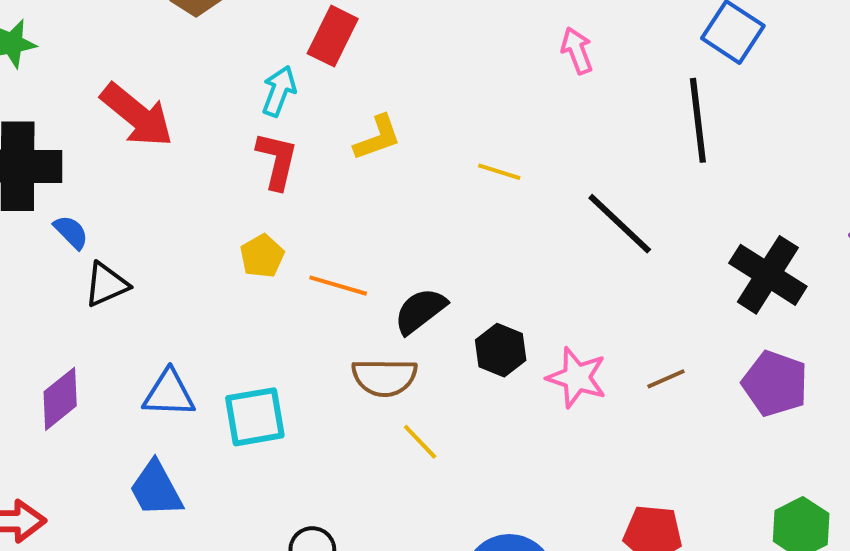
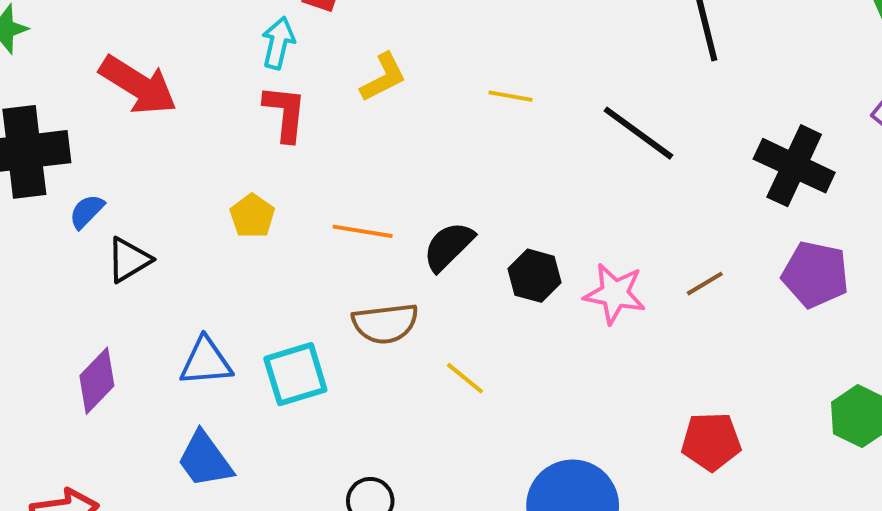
blue semicircle: (71, 232) -> (87, 211), turned -84
yellow pentagon: (262, 256) -> (252, 216), moved
brown semicircle: (384, 377) -> (385, 323), moved

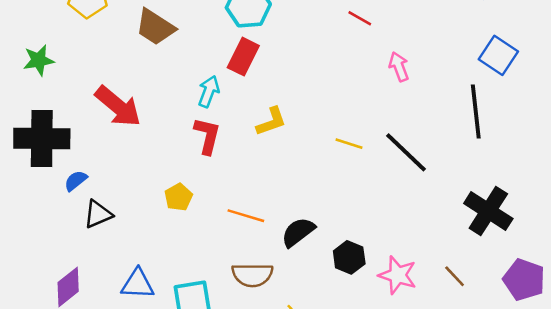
black line: (638, 133) -> (406, 152), moved
black cross: (794, 166) -> (488, 211), moved
brown line: (705, 284) -> (455, 276), turned 70

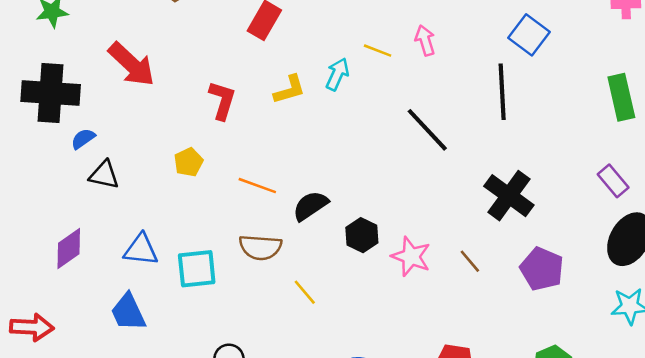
cyan arrow: (209, 91) -> (337, 74), moved
yellow line: (349, 144) -> (378, 51), moved
black triangle: (98, 214) -> (104, 175), turned 32

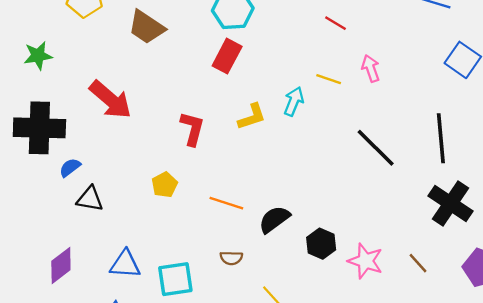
black line: (502, 92) -> (441, 138), moved
brown semicircle: (260, 247) -> (231, 258), size x0.6

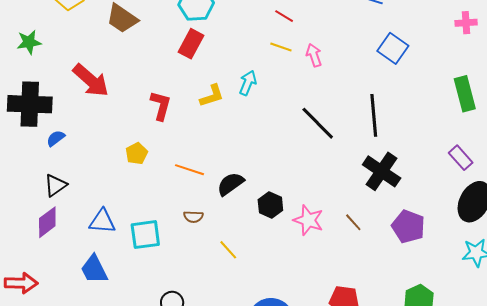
yellow line: (329, 79) -> (281, 47), moved
black triangle: (90, 199) -> (55, 185), moved, turned -45

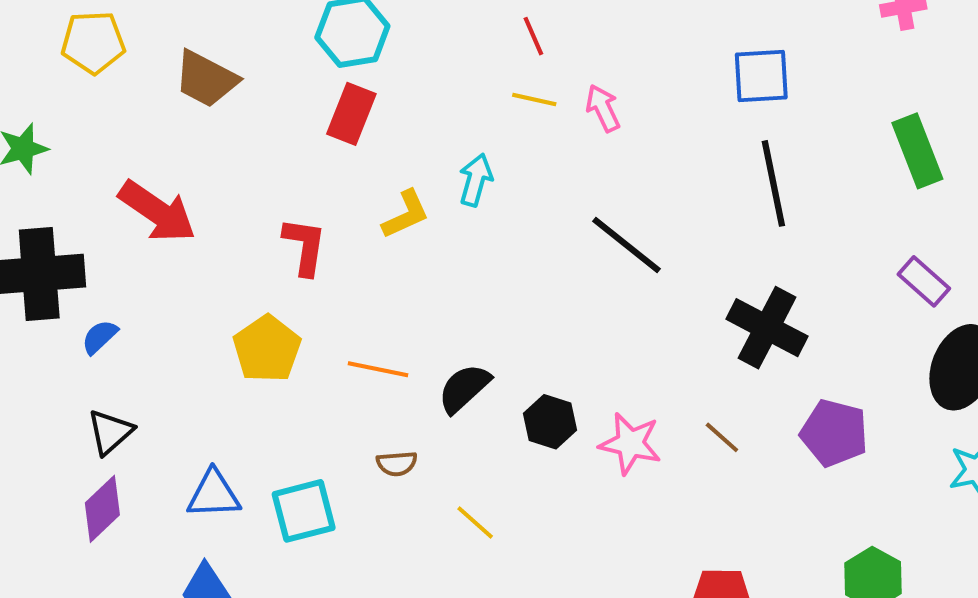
red line: (284, 16) -> (533, 36), turned 42
blue square: (393, 48) -> (761, 76), turned -32
black line: (374, 115) -> (773, 183), moved
yellow pentagon: (137, 154) -> (267, 349), size x1.5

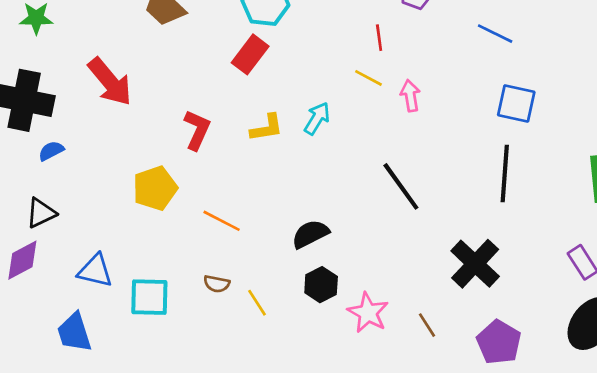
black semicircle: (464, 388) -> (310, 234), moved
yellow line: (475, 522) -> (257, 303), moved

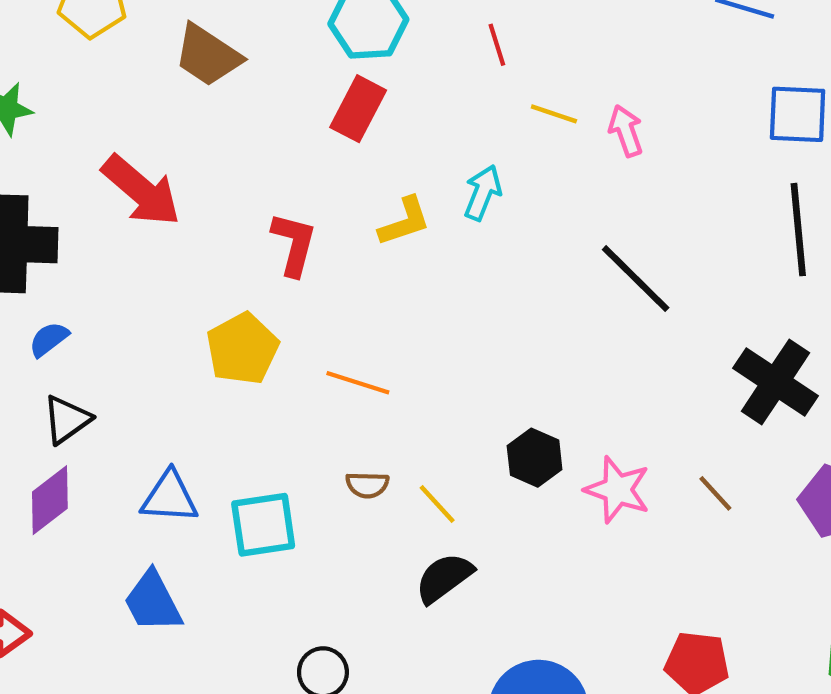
red line: (379, 38) -> (497, 45), moved
blue semicircle: (51, 151) -> (49, 339), moved
black semicircle: (310, 234) -> (444, 578), moved

